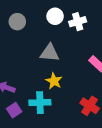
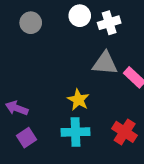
gray triangle: (50, 53) -> (105, 63), moved
cyan cross: (40, 103) -> (76, 132), moved

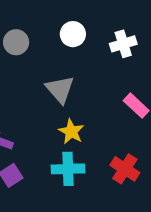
white cross: (109, 23) -> (123, 44), moved
gray triangle: (105, 63) -> (60, 89), moved, turned 44

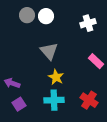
white circle: (73, 34) -> (46, 16), moved
gray circle: (16, 42) -> (27, 15), moved

